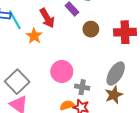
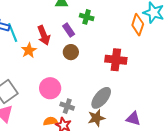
brown circle: (91, 29) -> (71, 52), moved

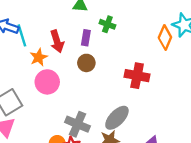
purple rectangle: (69, 30) -> (86, 38), turned 40
pink circle: (50, 88) -> (47, 82), moved
gray cross: (67, 106) -> (78, 124), size x1.5

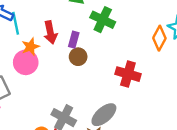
green cross: (107, 24) -> (103, 20), size x1.5
purple rectangle: (86, 38) -> (74, 40), moved
pink circle: (47, 82) -> (26, 62), moved

